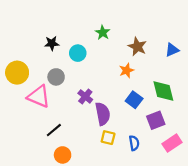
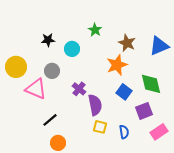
blue triangle: (172, 50) -> (159, 46), size x1.5
orange star: (127, 70) -> (117, 65), size x1.5

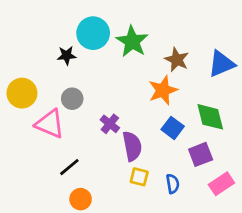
green star: (95, 30) -> (132, 41), size x1.6
cyan circle: (72, 49) -> (93, 33), moved, size x1.5

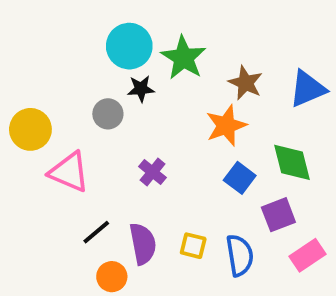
black star: (67, 55) -> (141, 89), moved
gray circle: (72, 99) -> (108, 114), moved
purple semicircle: (132, 146) -> (143, 244), moved
blue semicircle: (173, 184) -> (240, 255), size x1.5

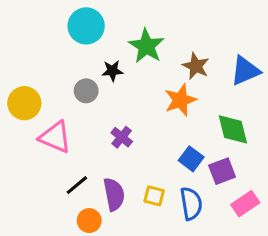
cyan circle: (129, 46) -> (86, 26), moved
blue square: (240, 178) -> (191, 159), moved

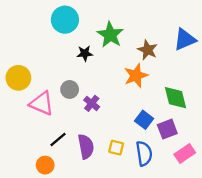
blue triangle: (245, 71) -> (185, 39), moved
gray circle: (86, 91) -> (70, 89), moved
orange circle: (89, 221) -> (45, 165), moved

